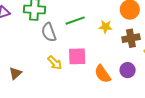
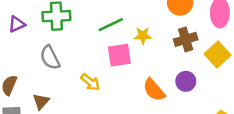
yellow star: (106, 27) -> (143, 36), moved
gray semicircle: (49, 32) -> (50, 58), moved
pink square: (77, 56) -> (119, 55), moved

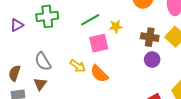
brown cross: (186, 39) -> (150, 37), moved, turned 30
gray semicircle: (50, 58) -> (43, 61), moved
orange semicircle: (154, 90) -> (99, 74), moved

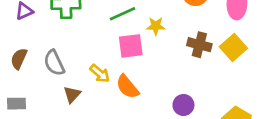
purple circle: (152, 60) -> (183, 105), moved
brown semicircle: (15, 73) -> (19, 59), moved
brown triangle: (40, 84) -> (72, 94), moved

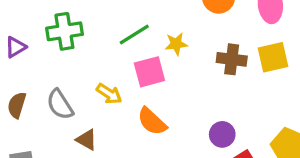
yellow square: (233, 47) -> (273, 57), turned 36
yellow arrow: (100, 73) -> (109, 94), moved
brown triangle: (72, 94) -> (87, 140), turned -36

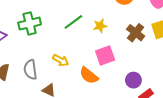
brown cross: (232, 59) -> (136, 33), turned 36
pink square: (149, 72) -> (105, 56), moved
gray semicircle: (60, 105) -> (30, 70), turned 30

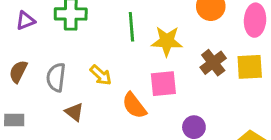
green line: (73, 22) -> (131, 27), turned -72
yellow star: (100, 26) -> (167, 41), size x1.5

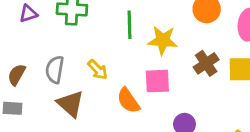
brown semicircle: (18, 72) -> (17, 75), moved
brown triangle: (74, 112) -> (70, 104), size x1.5

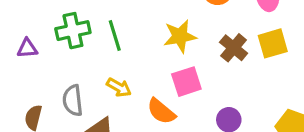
purple triangle: (28, 14) -> (27, 48), turned 30
green line: (130, 25) -> (115, 35), moved

